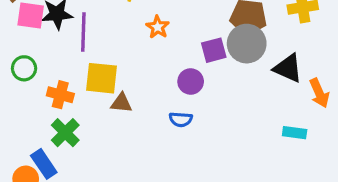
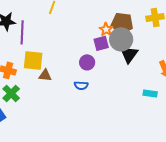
orange star: (158, 27) -> (106, 29), moved
black triangle: (288, 68) -> (129, 54), moved, turned 42

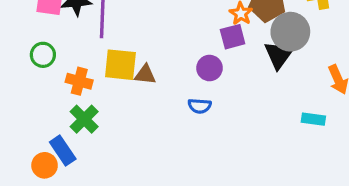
gray circle: (121, 39) -> (290, 32), moved
brown triangle: (45, 75) -> (145, 75), moved

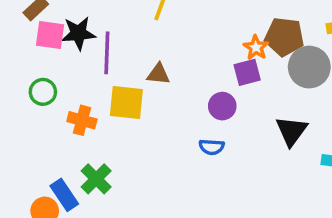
black triangle: (279, 55) -> (291, 131), moved
brown triangle: (145, 75) -> (158, 74), moved
green cross: (84, 119) -> (96, 179), moved

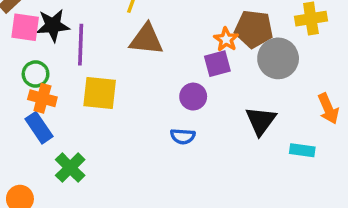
brown triangle: (158, 74) -> (146, 39), moved, size x1.5
green circle: (43, 92) -> (36, 74), moved
orange cross: (82, 120) -> (42, 98), moved
blue rectangle: (64, 195) -> (39, 128), moved

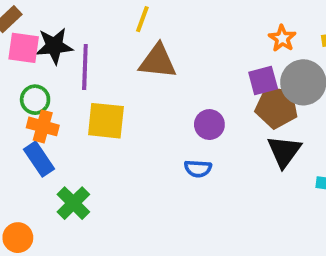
brown pentagon: (254, 29) -> (276, 107), moved
orange star: (226, 39) -> (282, 38), moved
purple square: (217, 64) -> (263, 80), moved

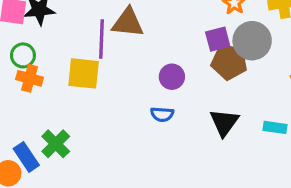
purple line: (85, 67) -> (102, 39), moved
black triangle: (284, 151) -> (224, 123), moved
blue rectangle: (39, 159) -> (26, 157), moved

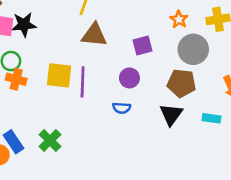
purple line: (102, 39) -> (83, 82), moved
purple square: (218, 39) -> (142, 45), moved
brown pentagon: (229, 62) -> (182, 83), moved
green cross: (56, 144) -> (50, 140), moved

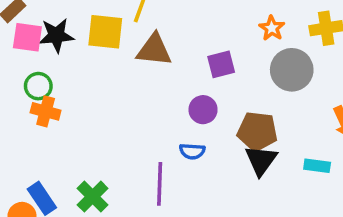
yellow square: (59, 75) -> (105, 32), moved
purple line: (83, 82) -> (160, 184), moved
brown pentagon: (182, 83) -> (257, 131), moved

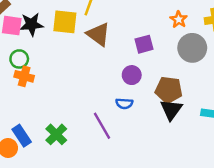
brown triangle: (154, 50) -> (98, 34), turned 30
purple line: (160, 184) -> (102, 126), turned -32

